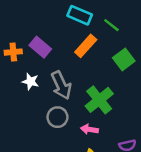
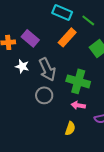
green cross: (99, 100) -> (78, 81), turned -35
pink arrow: (89, 129) -> (78, 105), moved

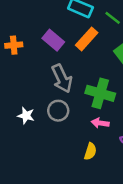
purple rectangle: (30, 38) -> (53, 40), moved
white star: (22, 66) -> (26, 116), moved

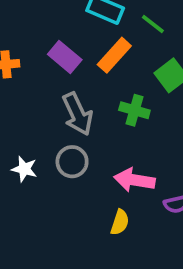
green cross: (100, 93) -> (134, 110), moved, size x0.7
pink arrow: (100, 123) -> (134, 180), size x1.5

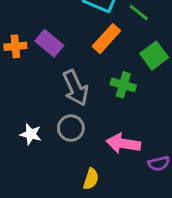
purple rectangle: (65, 57) -> (49, 43), moved
yellow semicircle: (120, 222) -> (91, 179), moved

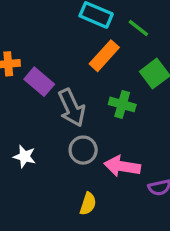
purple rectangle: (49, 43) -> (39, 82), moved
gray circle: (71, 128) -> (83, 150), moved

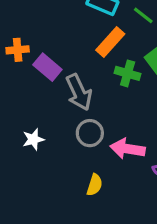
green cross: (122, 104) -> (128, 73), moved
white star: (25, 157) -> (33, 139), turned -30

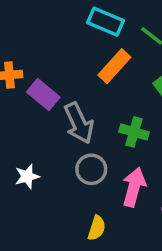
green cross: (128, 73) -> (134, 132), moved
pink arrow: (128, 149) -> (134, 187), turned 96

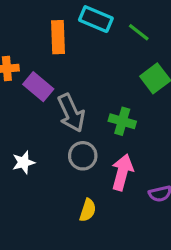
orange rectangle: (114, 66) -> (58, 37), moved, turned -44

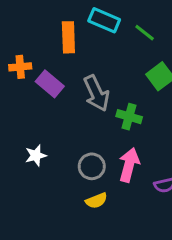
gray arrow: (71, 113) -> (96, 93), moved
gray circle: (83, 156) -> (92, 166), moved
yellow semicircle: (88, 210) -> (96, 201), turned 50

